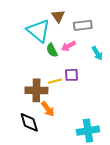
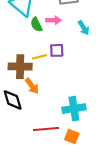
pink arrow: (68, 46) -> (54, 20), turned -152

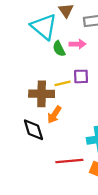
orange arrow: (32, 86) -> (54, 115), turned 70

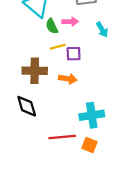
yellow line: (62, 83) -> (58, 47), moved
orange arrow: (54, 115) -> (68, 79), moved, turned -114

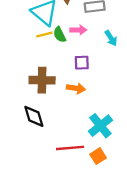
yellow line: (58, 47) -> (44, 35), moved
cyan cross: (92, 115) -> (100, 126), turned -30
orange square: (90, 145) -> (98, 156), turned 35

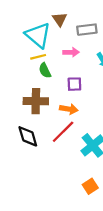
green semicircle: (60, 35) -> (45, 70), moved
red line: (70, 148) -> (63, 132), moved, turned -40
orange square: (98, 156) -> (90, 186), moved

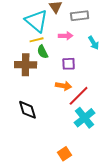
brown cross: (36, 101) -> (26, 65), moved
red line: (63, 132) -> (79, 96), moved
orange square: (90, 186) -> (65, 154), moved

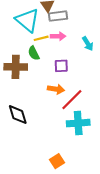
gray rectangle: (80, 16) -> (58, 16), moved
yellow line: (37, 40) -> (41, 38), moved
cyan cross: (85, 118) -> (78, 123), turned 35

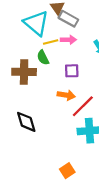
gray rectangle: (58, 16) -> (68, 19), turned 36

